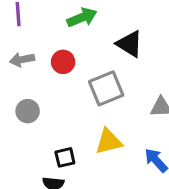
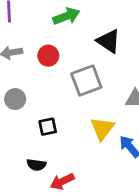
yellow triangle: (109, 141) -> (102, 128), moved, turned -40
black square: (65, 157) -> (48, 127), moved

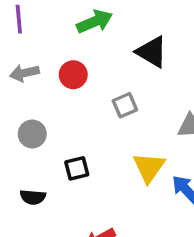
gray square: (86, 81) -> (125, 105), size x0.6
black semicircle: (36, 165) -> (33, 197), moved

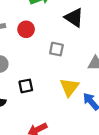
gray square: (125, 105) -> (56, 49), turned 32

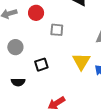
gray square: (56, 49) -> (57, 30), moved

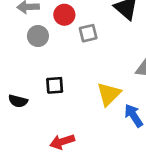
gray square: (57, 30) -> (88, 33), moved, turned -32
gray circle: (15, 47) -> (38, 36), moved

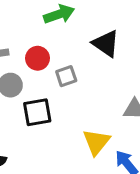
black square: (55, 85) -> (37, 112), moved, size x1.4

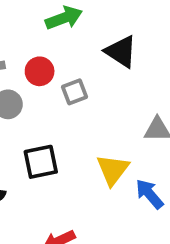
black square: (37, 112) -> (41, 162), moved

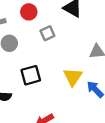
red circle: (40, 71) -> (29, 12), moved

